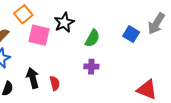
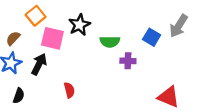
green semicircle: (92, 38) -> (110, 42), turned 60
purple cross: (91, 67) -> (128, 61), moved
black arrow: (33, 78) -> (39, 64), moved, turned 42

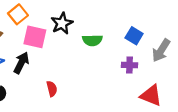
gray arrow: (179, 26) -> (161, 50), moved
purple cross: (128, 61) -> (130, 65), moved

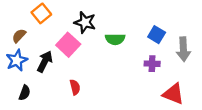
black star: (62, 23) -> (85, 22), turned -30
pink square: (35, 37) -> (68, 45), moved, turned 30
gray arrow: (161, 50) -> (183, 49), turned -35

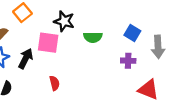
pink square: (68, 45) -> (48, 43), turned -35

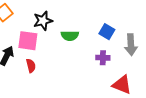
black star: (64, 21) -> (43, 21), turned -30
red semicircle: (54, 83) -> (31, 66), moved

